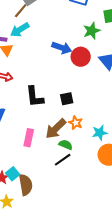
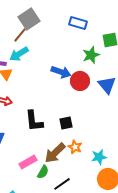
pink rectangle: (29, 138) -> (28, 162), turned 48
green semicircle: (66, 145) -> (43, 172), moved, turned 96

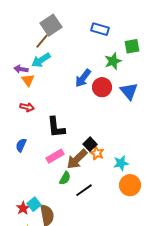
blue arrow: (61, 72) -> (83, 78), turned 108
black square: (66, 123) -> (90, 144), moved, turned -32
pink rectangle: (28, 162) -> (55, 156), moved

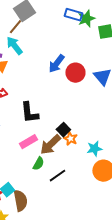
cyan arrow: (41, 60) -> (14, 46), turned 84
green star: (113, 61) -> (86, 19), moved

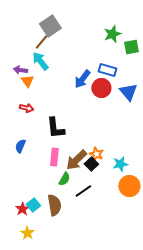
blue rectangle: (73, 15) -> (107, 70), moved
black square: (63, 130) -> (91, 164), moved
pink rectangle: (28, 142) -> (54, 157), turned -54
brown semicircle: (20, 201) -> (54, 205), moved

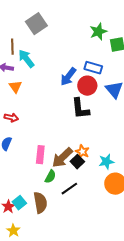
brown line: (41, 42) -> (12, 47), moved, turned -42
orange triangle: (27, 81) -> (15, 87), moved
red arrow: (26, 108) -> (11, 118), moved
black L-shape: (55, 128) -> (80, 109), moved

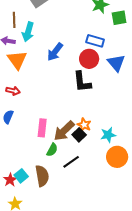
cyan arrow: (26, 59) -> (28, 32), turned -126
blue arrow: (68, 77) -> (55, 52), moved
orange triangle: (15, 87) -> (17, 60), size x1.5

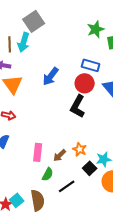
cyan arrow: (28, 32) -> (24, 42), moved
black L-shape: (82, 82) -> (78, 106), turned 35
brown arrow: (64, 131) -> (60, 155), size x0.6
black square: (79, 135) -> (90, 168), moved

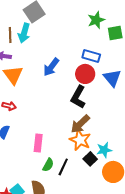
orange star: (80, 149) -> (80, 140), size x1.5
brown arrow: (60, 155) -> (80, 124), moved, size x1.5
black line: (67, 186) -> (63, 167), moved, turned -30

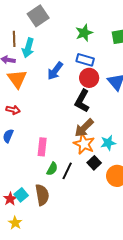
green star: (96, 20) -> (84, 33), moved
cyan arrow: (24, 33) -> (28, 48), moved
blue rectangle: (91, 56) -> (85, 60), moved
cyan star: (104, 150) -> (108, 143), moved

